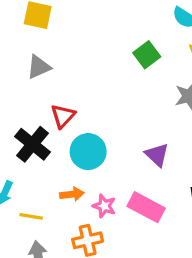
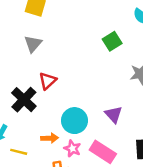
gray triangle: (39, 67) -> (33, 44), turned -30
cyan circle: (88, 152) -> (74, 121), moved

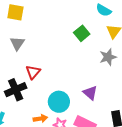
black cross: (24, 100) -> (16, 90), turned 30

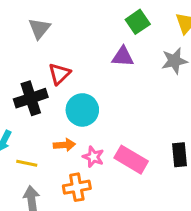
purple triangle: (90, 93) -> (123, 57), moved, turned -42
cyan circle: (59, 102) -> (82, 110), moved

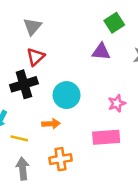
red triangle: (59, 74) -> (36, 57), moved
pink star: (93, 157) -> (117, 103), moved, turned 30
pink rectangle: (131, 160) -> (106, 137), turned -36

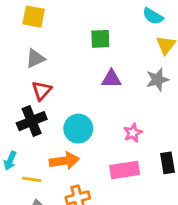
green square: (114, 23) -> (100, 39), moved, turned 36
gray triangle: (32, 27) -> (35, 58), turned 30
orange arrow: (51, 124) -> (64, 161), size x1.5

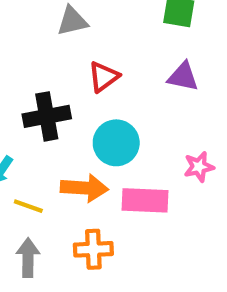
red triangle: (42, 91) -> (104, 77), moved
pink rectangle: (125, 170) -> (145, 200), moved

